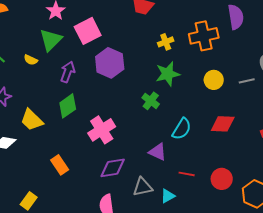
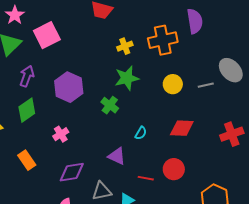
purple hexagon: (110, 63) -> (69, 87), moved
cyan semicircle: (182, 129) -> (141, 133), size x0.6
pink cross: (102, 130) -> (61, 134), size x0.6
orange rectangle: (60, 165) -> (27, 160), moved
red circle: (222, 179) -> (174, 169), moved

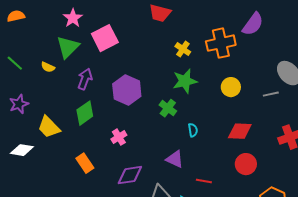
purple semicircle: (195, 21) -> (253, 24), turned 45
yellow cross: (125, 46) -> (183, 49), turned -35
gray line: (206, 85) -> (271, 94), moved
cyan semicircle: (141, 133) -> (193, 130), moved, turned -40
red circle: (174, 169) -> (246, 164), moved

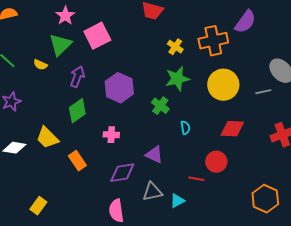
yellow circle: (231, 87) -> (223, 85), size x1.6
yellow trapezoid: (49, 127) -> (47, 138), moved
pink cross: (119, 137) -> (111, 135), turned 35
purple triangle: (175, 159) -> (154, 155), moved
red circle: (246, 164) -> (216, 162), moved

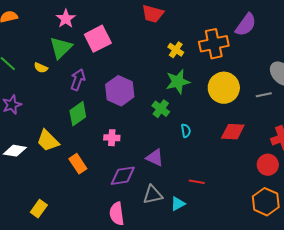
red circle: (216, 162) -> (268, 165), moved

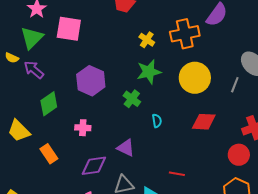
pink square: (98, 39) -> (69, 29), turned 36
purple arrow: (78, 80) -> (34, 70), moved, turned -70
gray line: (264, 95) -> (235, 85), turned -56
red line: (197, 182) -> (177, 174), moved

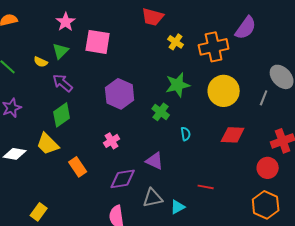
green triangle: (32, 38) -> (61, 51), size x0.7
yellow cross: (147, 40) -> (176, 42), moved
yellow semicircle: (12, 58) -> (41, 62), moved
green diamond: (49, 104) -> (62, 115), moved
pink cross: (83, 128) -> (112, 141), turned -35

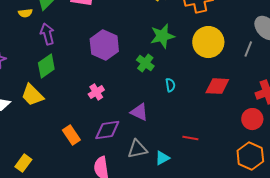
yellow semicircle: (41, 62) -> (25, 13), turned -32
purple arrow: (63, 83) -> (47, 34), turned 35
orange rectangle: (78, 167) -> (71, 135), moved

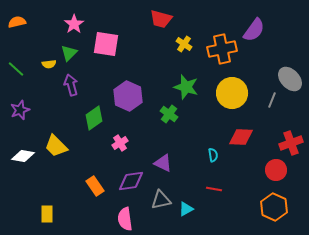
green star: (162, 36) -> (186, 87), turned 30
green diamond: (46, 66) -> (94, 118), moved
cyan semicircle: (170, 85) -> (213, 155), moved
yellow rectangle: (23, 163) -> (47, 214), turned -36

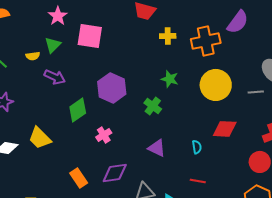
yellow cross: (184, 44) -> (168, 36), turned -35
purple arrow: (71, 85) -> (55, 77), turned 130
green star: (186, 87) -> (170, 79), size x0.7
gray line: (272, 100) -> (256, 92), turned 63
purple triangle: (163, 163) -> (157, 148), moved

